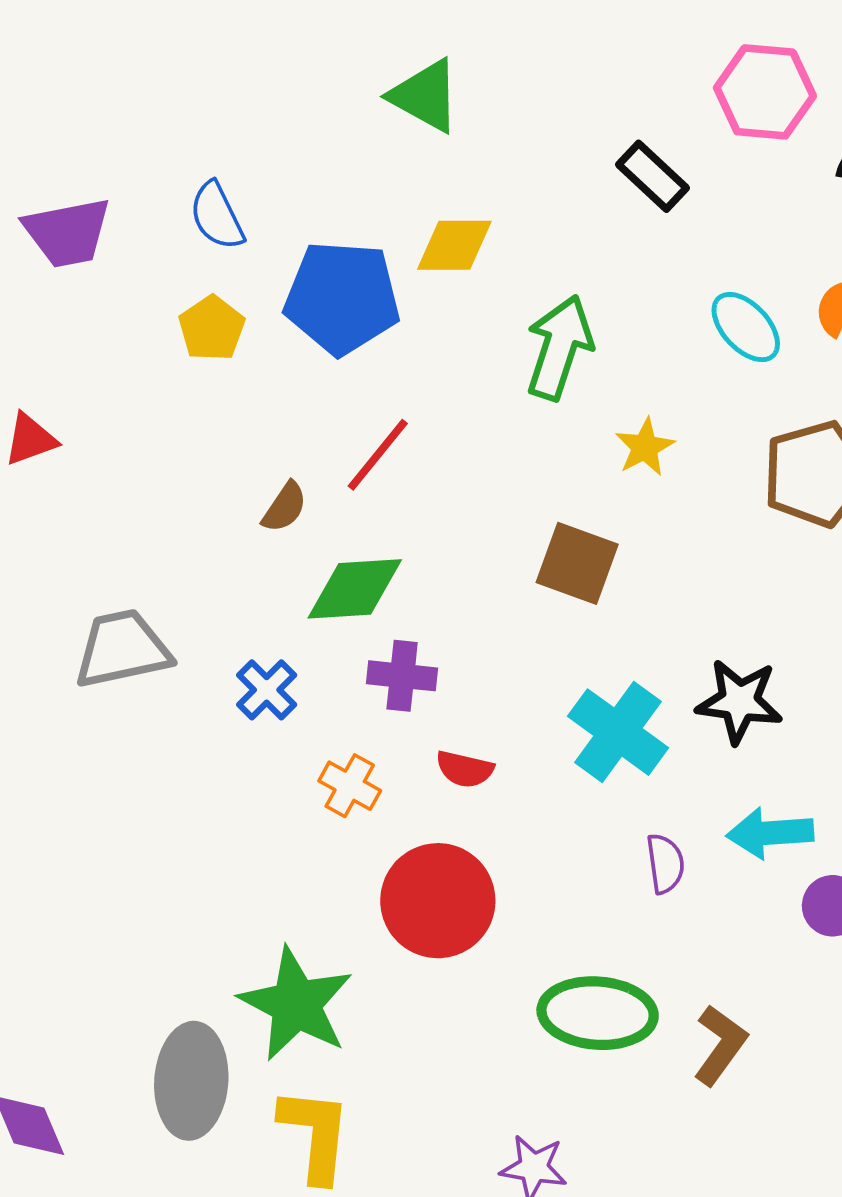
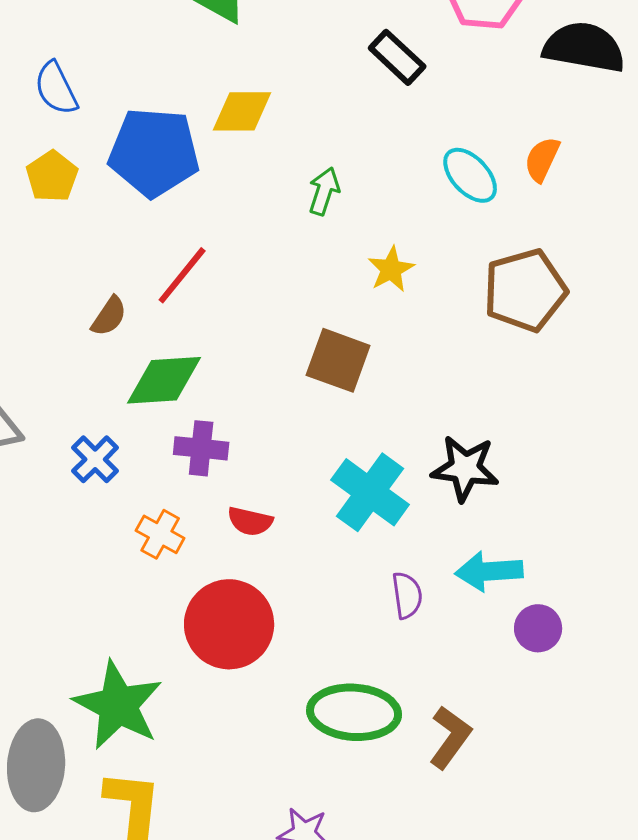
green arrow: (559, 347) -> (324, 191), size x0.6

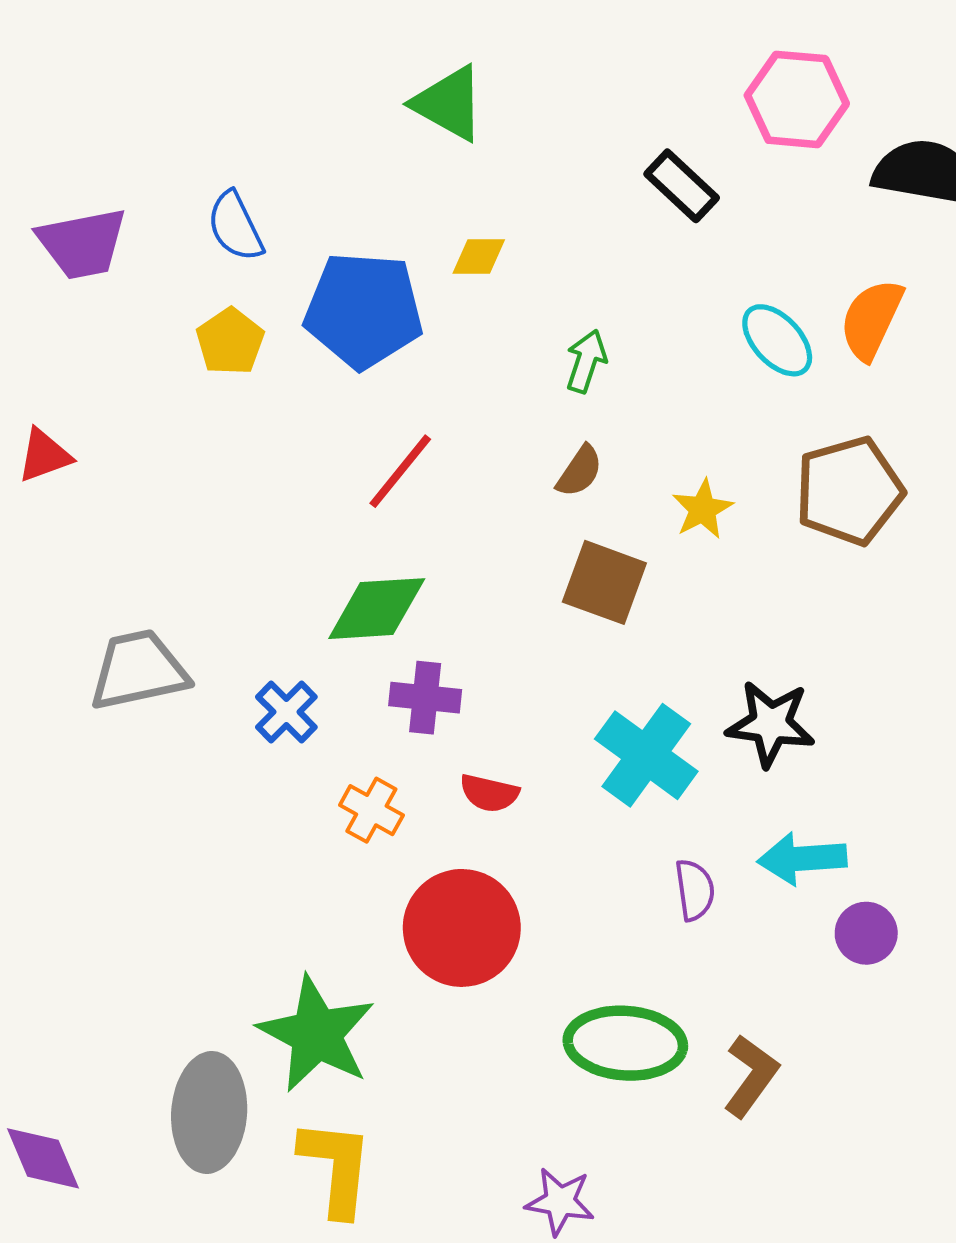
yellow diamond: (242, 111) -> (479, 257), size x0.7
orange semicircle: (542, 159) -> (871, 319), size x1.4
yellow star: (391, 269) -> (703, 509), moved
brown semicircle: (109, 316) -> (580, 471), moved

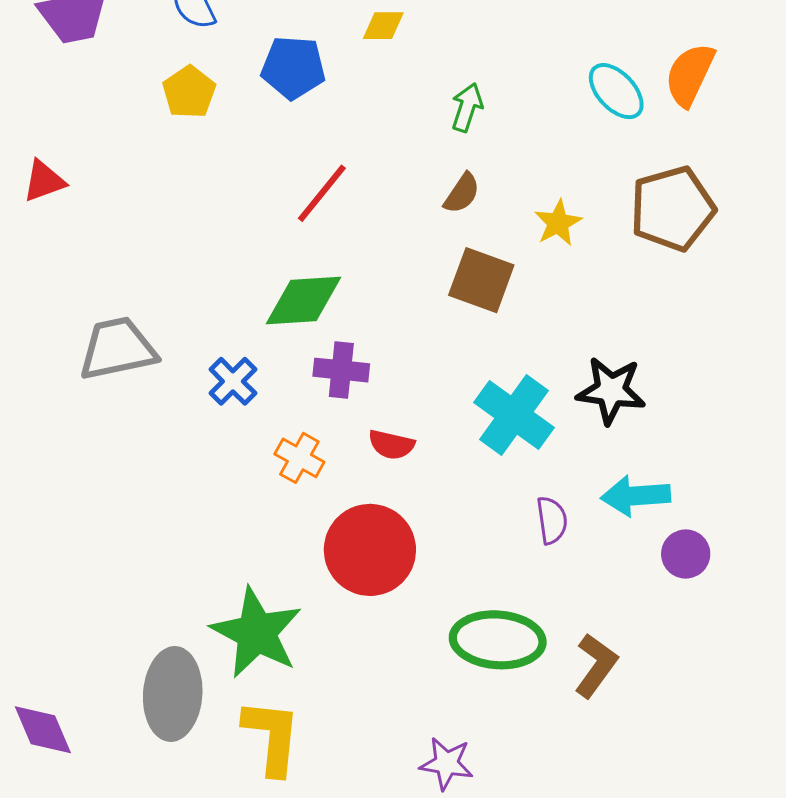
blue pentagon: (364, 310) -> (293, 68), size x0.7

